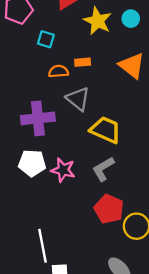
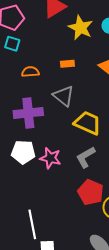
cyan square: (46, 39) -> (12, 44), moved
orange semicircle: (58, 71) -> (30, 72), moved

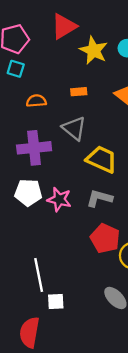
gray L-shape: (86, 157) -> (99, 198), turned 45

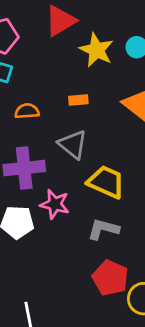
pink star: (59, 199) -> (55, 204), moved

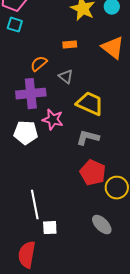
orange semicircle: (27, 111) -> (39, 64), moved, turned -36
gray triangle: (73, 144) -> (66, 77), size x0.7

